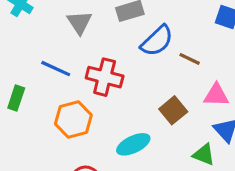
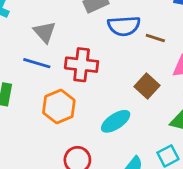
gray triangle: (79, 22) -> (45, 32), moved
blue semicircle: (157, 41) -> (124, 26), turned 48

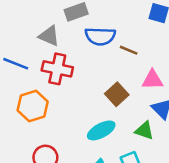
gray triangle: (45, 32) -> (49, 36), moved, turned -30
cyan ellipse: (116, 121) -> (101, 130), moved

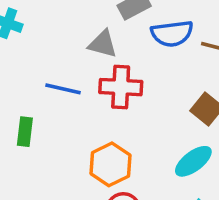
orange hexagon: (33, 106) -> (110, 164), moved

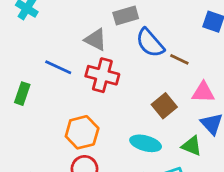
blue semicircle: (172, 34) -> (150, 43), turned 44
cyan ellipse: (193, 161) -> (146, 143), turned 40

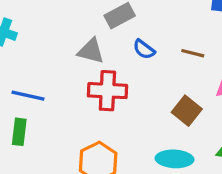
blue semicircle: (150, 43) -> (144, 49), moved, size x0.6
blue line: (58, 67) -> (28, 96), moved

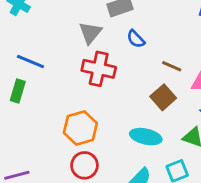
gray triangle: (91, 51) -> (90, 33), turned 45
brown line: (193, 53) -> (172, 66), moved

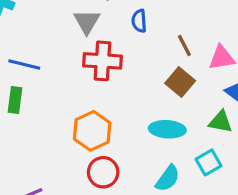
blue semicircle: (136, 39) -> (139, 21), turned 48
brown line: (172, 66) -> (184, 45), turned 48

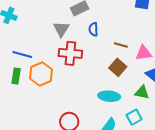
brown line: (184, 45) -> (121, 45), turned -48
orange hexagon: (92, 131) -> (41, 74), moved

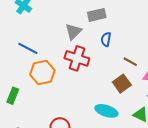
green rectangle: (16, 76) -> (13, 96), moved

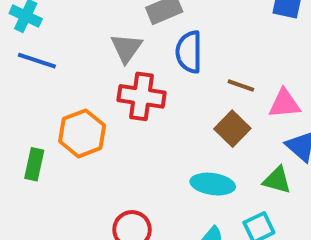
blue semicircle: (106, 39) -> (189, 52), size x1.5
blue line: (28, 48) -> (37, 61), moved
green rectangle: (13, 96) -> (34, 164), moved

